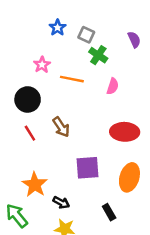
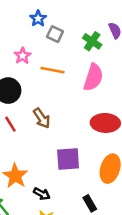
gray square: (86, 35) -> (55, 34), moved
green cross: (98, 55) -> (92, 41), moved
pink semicircle: (113, 86) -> (93, 77), size x1.6

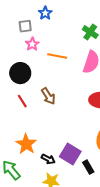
gray square: (55, 34) -> (25, 26), moved, turned -32
purple square: (68, 159) -> (70, 154), moved, turned 35

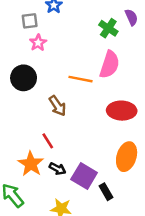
orange line: (57, 56) -> (80, 79), moved
red line: (22, 101) -> (48, 141), moved
black arrow: (48, 159) -> (57, 169), moved

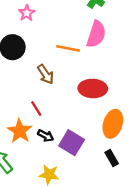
red ellipse: (122, 111) -> (93, 88), moved
black rectangle: (106, 192) -> (112, 158), moved

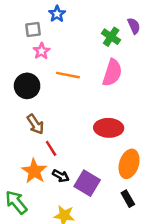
orange line: (68, 48) -> (68, 75), moved
brown arrow: (46, 74) -> (35, 124), moved

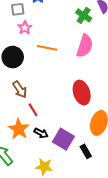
red ellipse: (109, 128) -> (82, 93), turned 70
black rectangle: (128, 199) -> (86, 151), moved

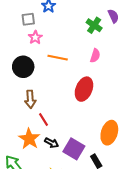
pink semicircle: (85, 46) -> (95, 56), size x0.6
brown arrow: (20, 89) -> (30, 99), turned 30
red ellipse: (82, 93) -> (84, 89), moved, turned 40

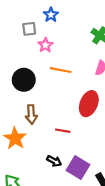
pink star: (35, 37) -> (45, 45), moved
red line: (43, 119) -> (63, 131), moved, turned -48
orange star: (29, 139) -> (15, 138), moved

